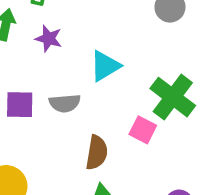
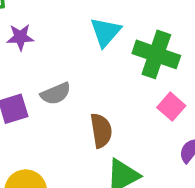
cyan triangle: (105, 66) -> (105, 32), moved
pink square: (143, 130) -> (171, 107), moved, turned 32

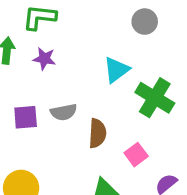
pink square: (171, 107) -> (136, 155), moved
brown semicircle: (101, 131) -> (97, 133), moved

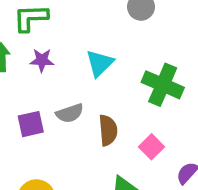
cyan triangle: (116, 70) -> (100, 63), moved

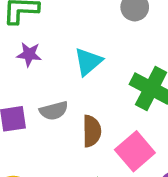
pink square: (151, 147) -> (135, 151), size x1.5

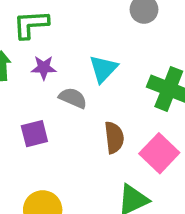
gray semicircle: (54, 111) -> (73, 98), moved, turned -136

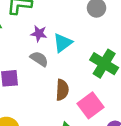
purple star: (44, 68) -> (39, 34), moved

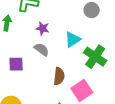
cyan triangle: (63, 43) -> (73, 39), moved

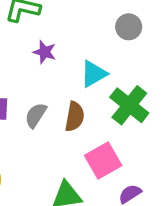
gray semicircle: (42, 49) -> (36, 115), moved, turned -98
brown semicircle: (59, 76) -> (75, 117), moved

